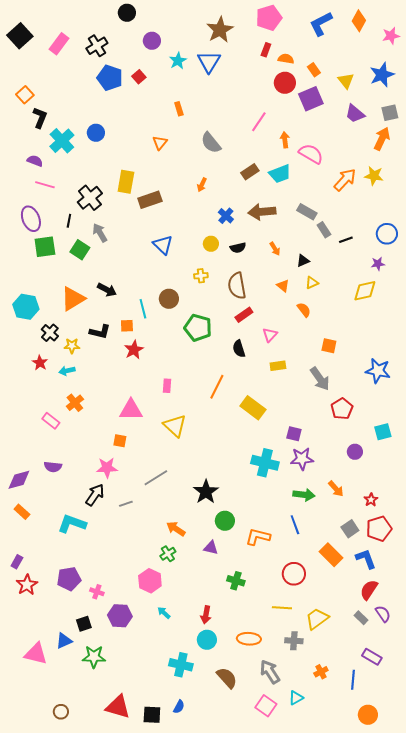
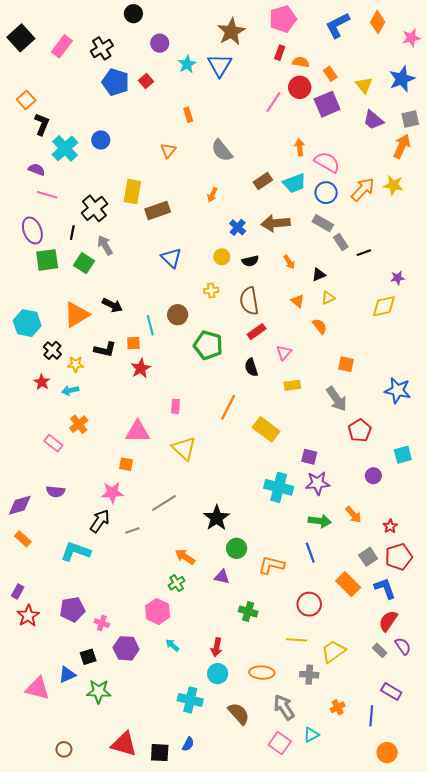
pink line: (259, 122) -> (273, 102), moved
blue circle: (387, 234) -> (326, 193), moved

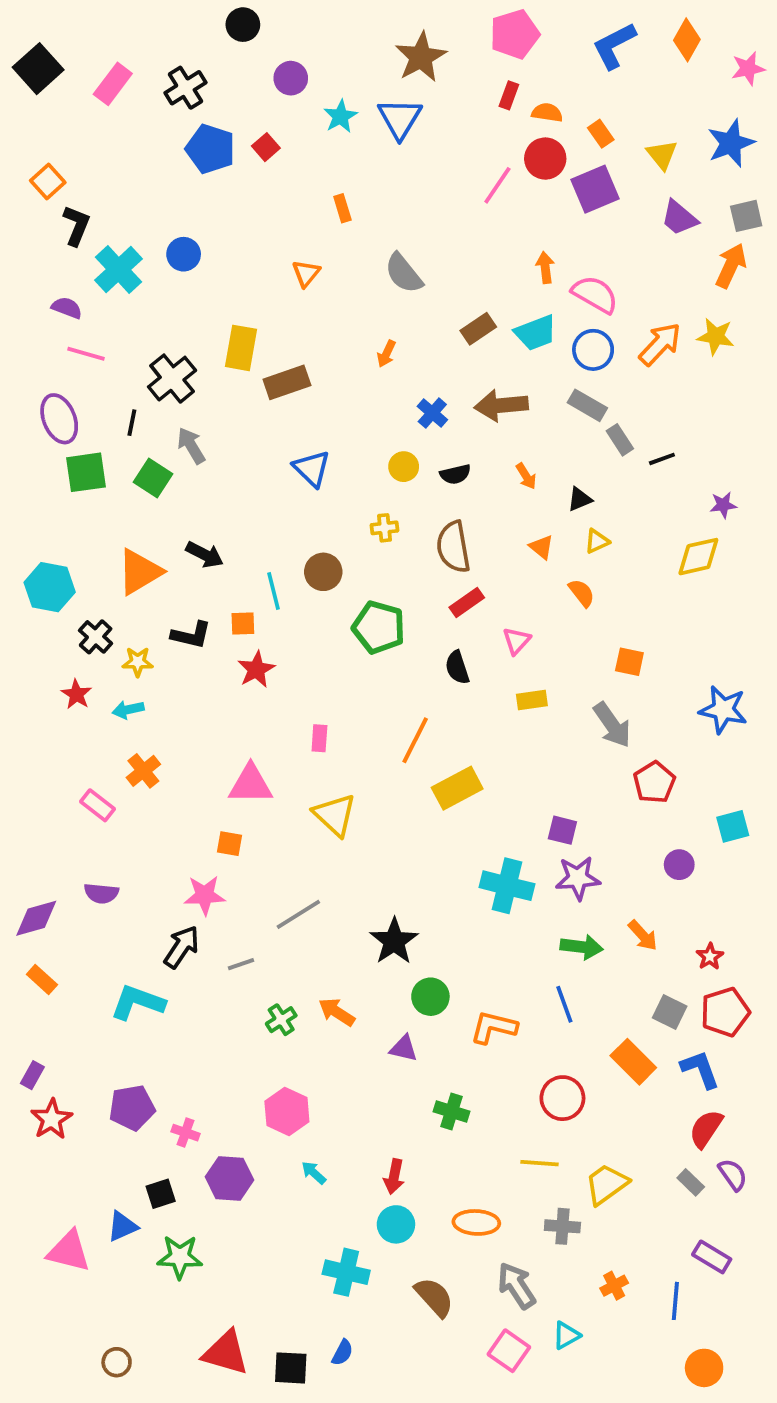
yellow rectangle: (266, 429) -> (457, 788), moved, turned -65
gray square: (368, 557) -> (670, 1012), turned -30
green cross: (177, 583) -> (281, 1020), moved

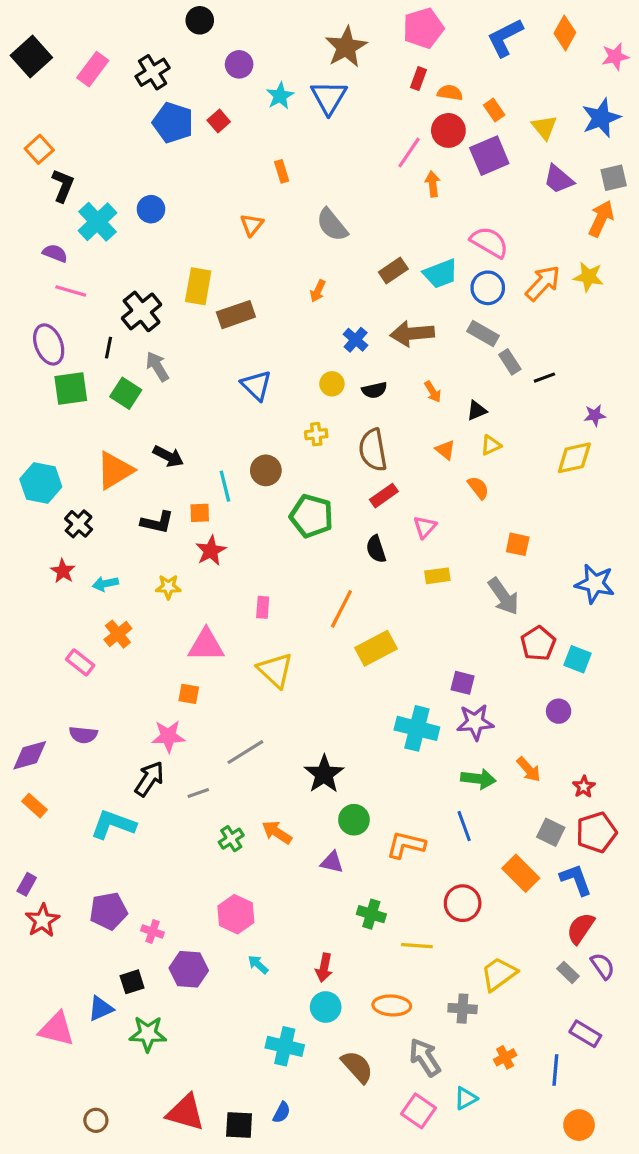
orange arrow: (545, 268) -> (433, 184), moved
yellow star: (138, 662) -> (168, 587), moved
cyan square: (733, 826) -> (577, 659), moved, turned 36
yellow line: (540, 1163) -> (417, 946), moved

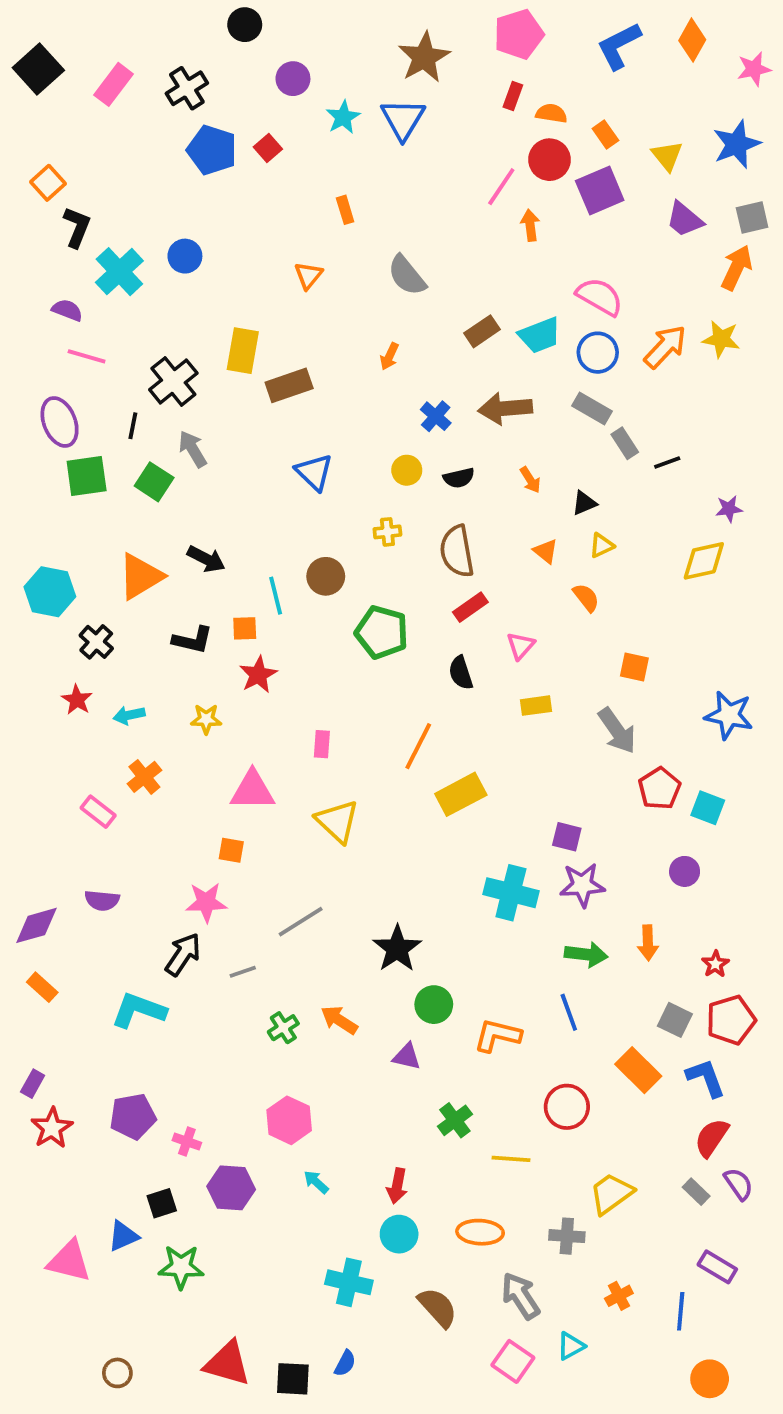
orange arrow: (529, 769) -> (648, 943), turned 40
green cross: (371, 914) -> (455, 1120), turned 36

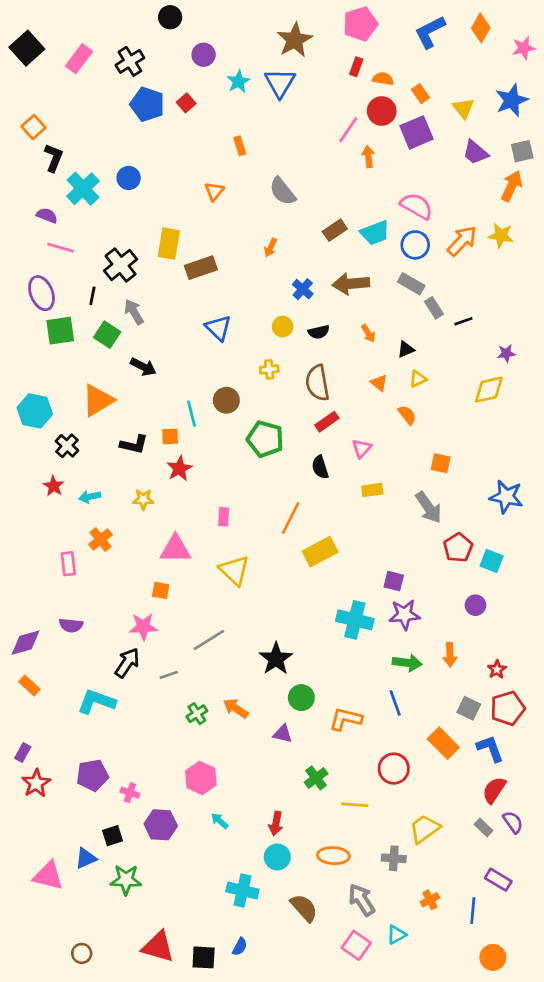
black arrow: (206, 559) -> (143, 367), moved
pink rectangle: (98, 812) -> (68, 564), turned 45

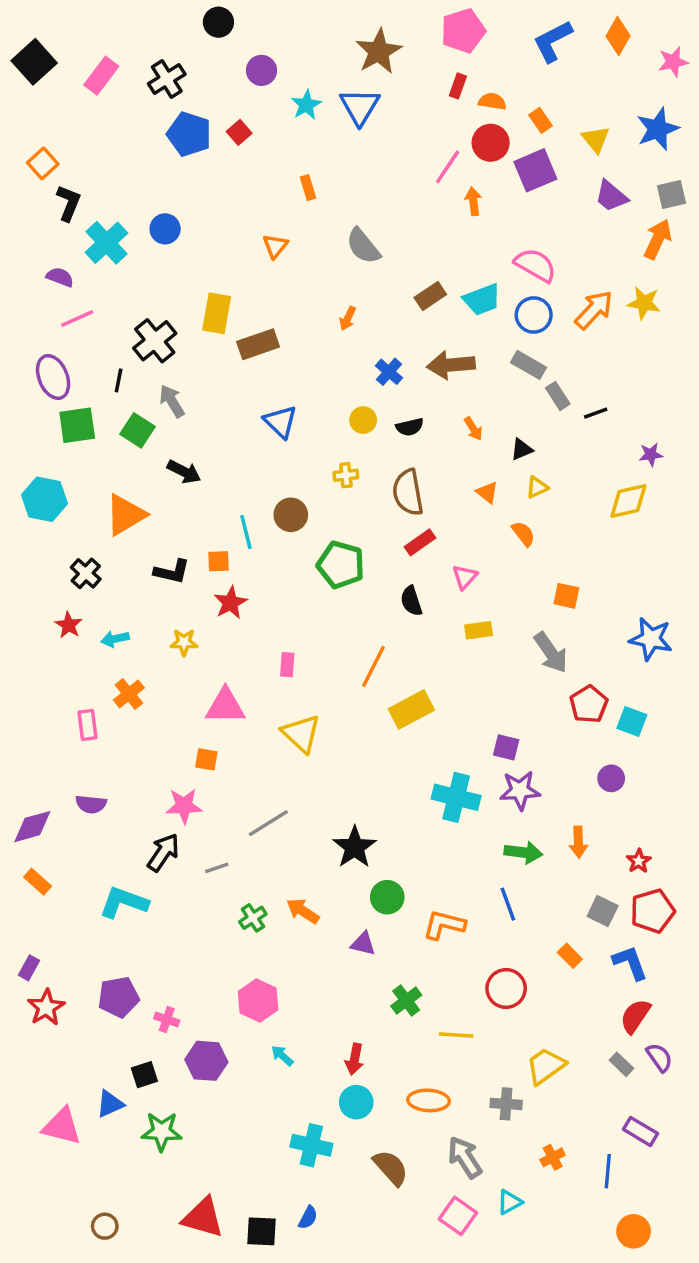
pink line: (60, 248) -> (77, 318), turned -40
cyan hexagon: (35, 411) -> (44, 499), moved
orange rectangle: (443, 743) -> (570, 956), size x0.6

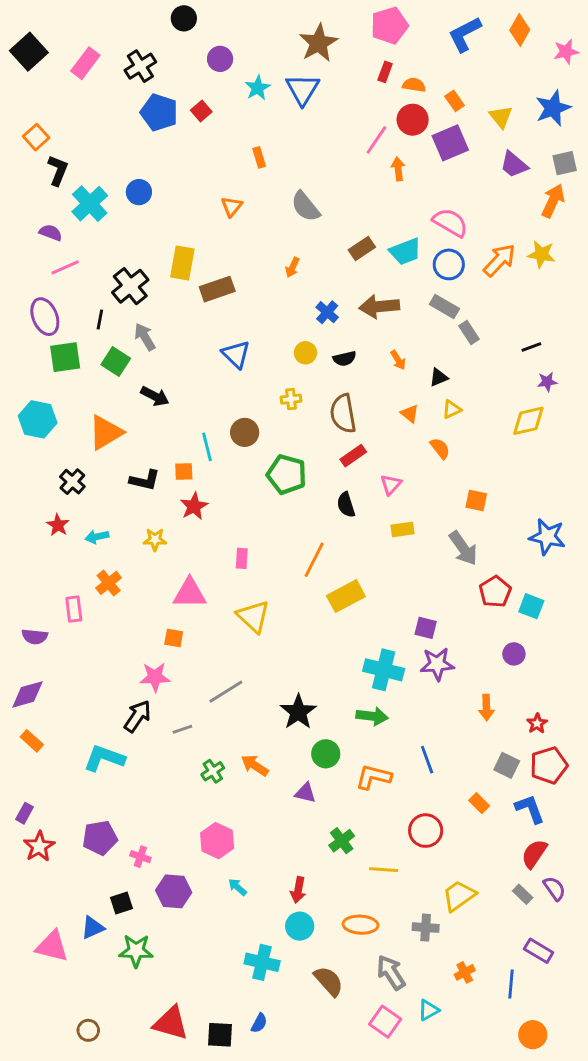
black line: (596, 413) -> (531, 347), moved
purple semicircle: (91, 804) -> (35, 637), moved
green arrow: (523, 852) -> (372, 716), moved

